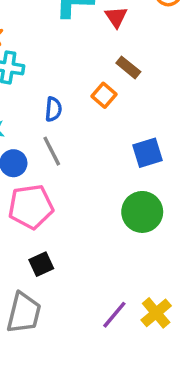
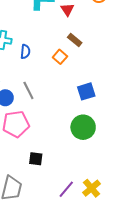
blue semicircle: (53, 109) -> (25, 52), moved
black square: (41, 264) -> (36, 159), moved, turned 32

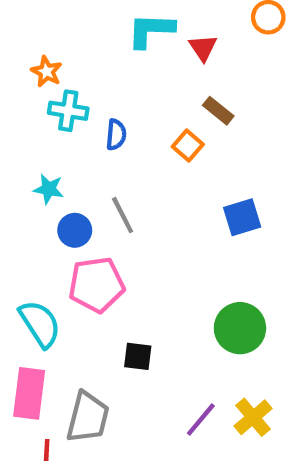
green circle: (83, 127) -> (240, 328), moved

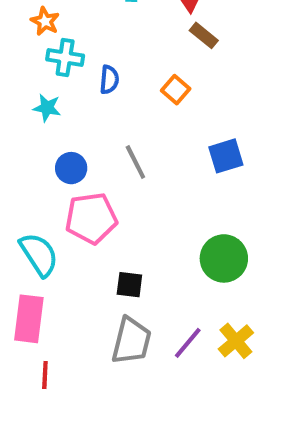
brown rectangle: (218, 111) -> (204, 35), moved
cyan star: (49, 189) -> (47, 108), moved
gray line: (123, 215) -> (135, 162), moved
gray trapezoid: (88, 417) -> (131, 341), moved

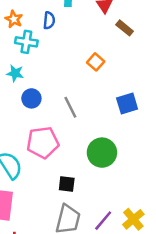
brown rectangle: (204, 35) -> (125, 28), moved
blue semicircle: (109, 80) -> (49, 20), moved
blue circle: (71, 168) -> (31, 98), moved
green circle: (224, 258) -> (102, 153), moved

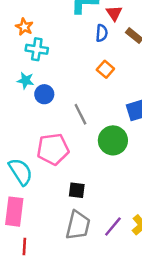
blue semicircle: (49, 20) -> (102, 33), moved
blue circle: (31, 98) -> (44, 94), moved
green circle: (102, 153) -> (113, 140), moved

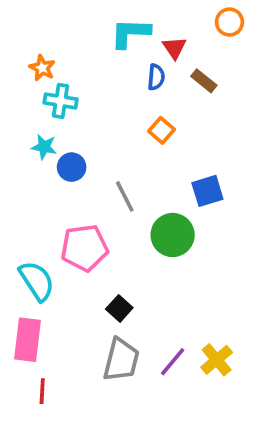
black square: (77, 190) -> (119, 308), turned 35

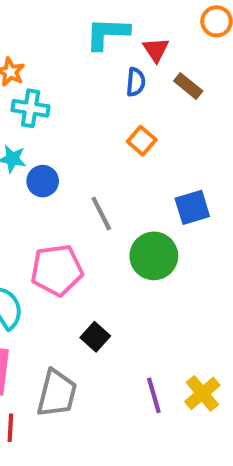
gray trapezoid: (121, 360) -> (57, 393), moved
purple line: (173, 362) -> (154, 395), turned -56

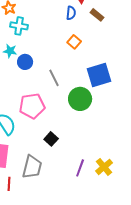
blue square: (192, 207) -> (99, 75), size x1.4
purple line: (154, 395) -> (80, 168), turned 36

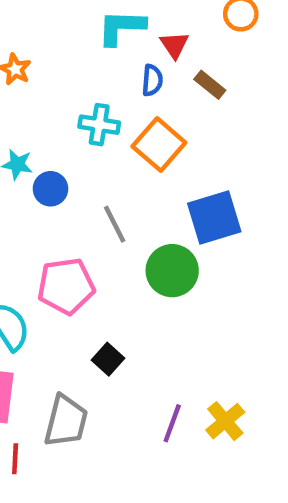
cyan cross: (19, 26) -> (99, 125), moved
orange square: (74, 42) -> (159, 145), size x1.6

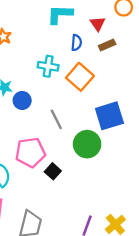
red triangle: (174, 45) -> (98, 24), moved
brown rectangle: (210, 85) -> (107, 45), turned -63
black square: (108, 359) -> (53, 171), moved

